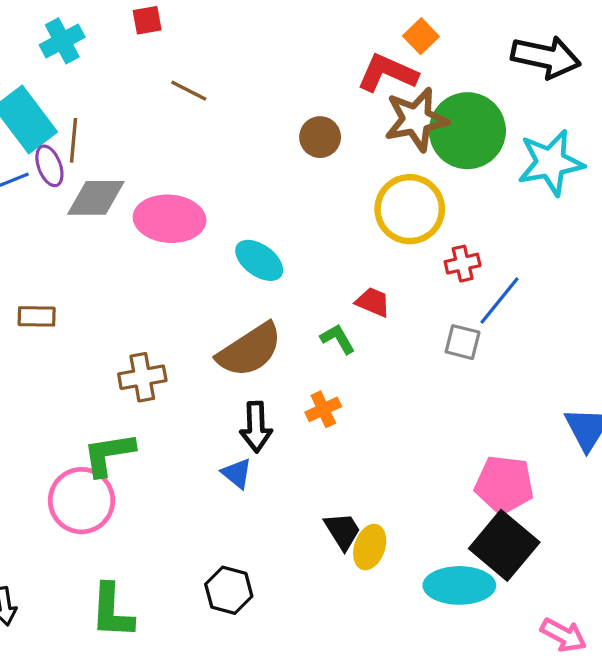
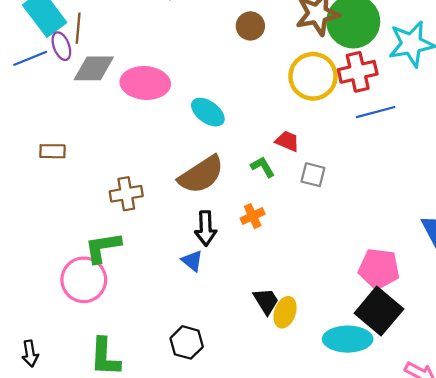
red cross: (463, 264) -> (358, 72), moved, size x1.6
blue line: (499, 300) -> (376, 112), moved, turned 36
gray square: (463, 342) -> (313, 175), moved

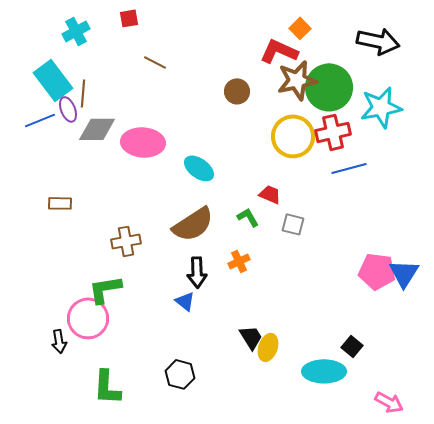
pink pentagon: (379, 269) -> (377, 271), moved
black square: (379, 311) -> (352, 346), size x0.5
black arrow: (30, 354) -> (59, 341), moved

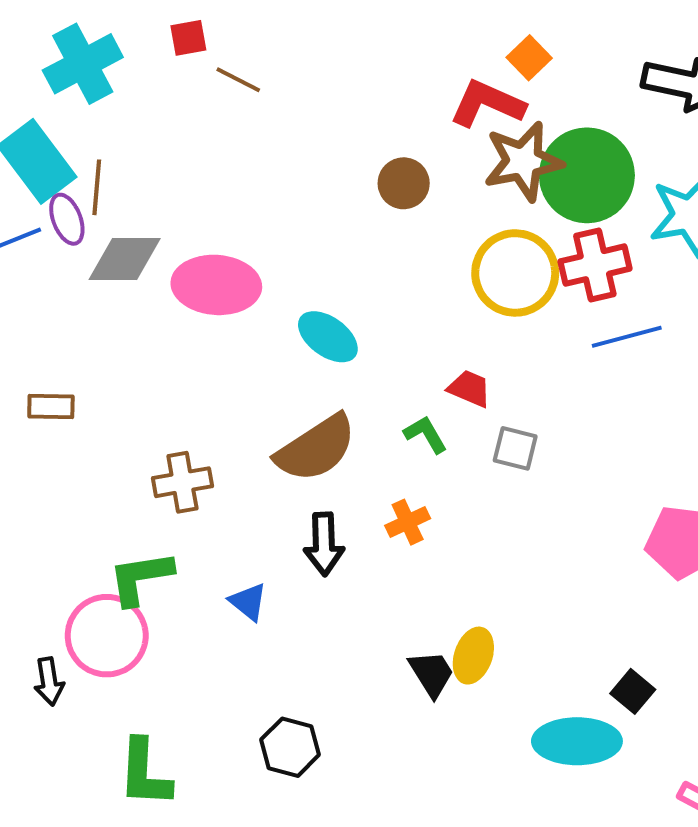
cyan cross: (76, 31) -> (83, 64), size x1.4
brown line: (155, 62) -> (238, 80), moved
blue triangle: (185, 301) -> (248, 602), moved
yellow ellipse: (268, 347) -> (473, 656), moved

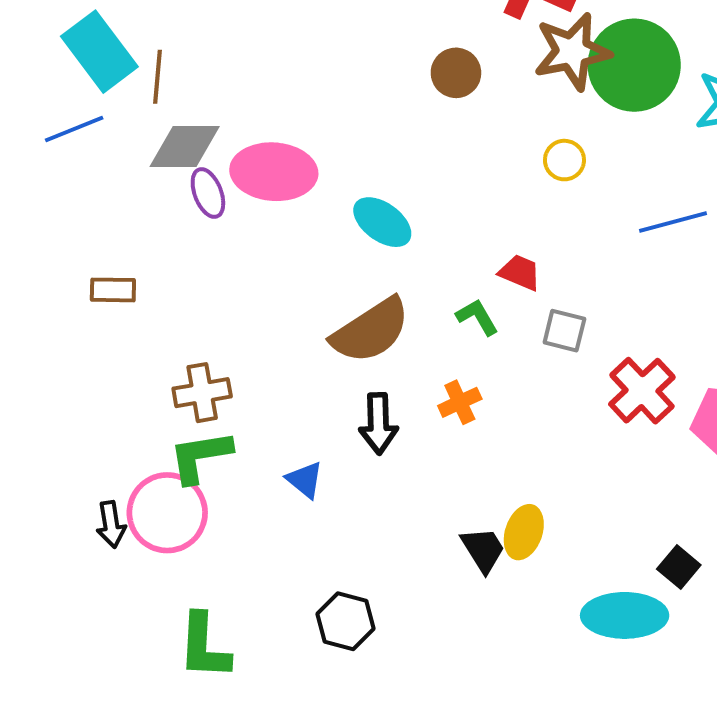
purple ellipse: (67, 219) -> (208, 193), moved
red cross: (595, 265) -> (642, 391), moved, turned -30
yellow circle: (515, 273) -> (564, 160), size x0.5
brown cross: (182, 482) -> (202, 393), moved
black arrow: (49, 681) -> (111, 524), moved

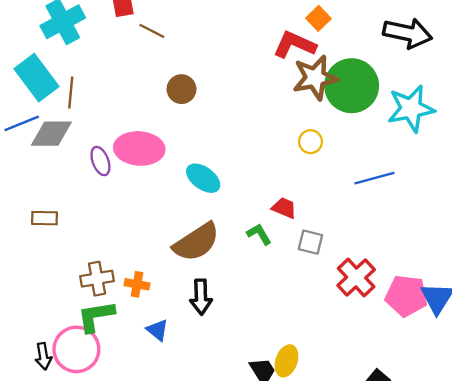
brown circle: (456, 73) -> (181, 89), moved
gray diamond: (185, 146) -> (51, 134), moved
orange cross: (460, 402) -> (137, 284), moved, turned 35

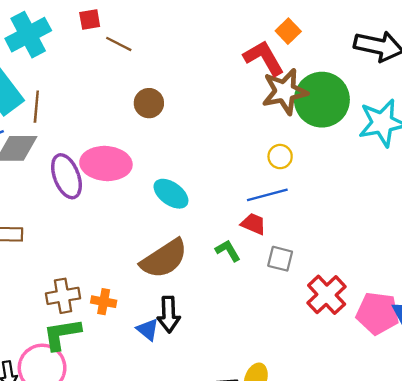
red L-shape: (295, 45) -> (264, 58), turned 36
purple ellipse: (100, 161) -> (66, 176), size x1.5
blue line: (374, 178) -> (267, 195), moved
blue triangle: (158, 330) -> (148, 330), moved

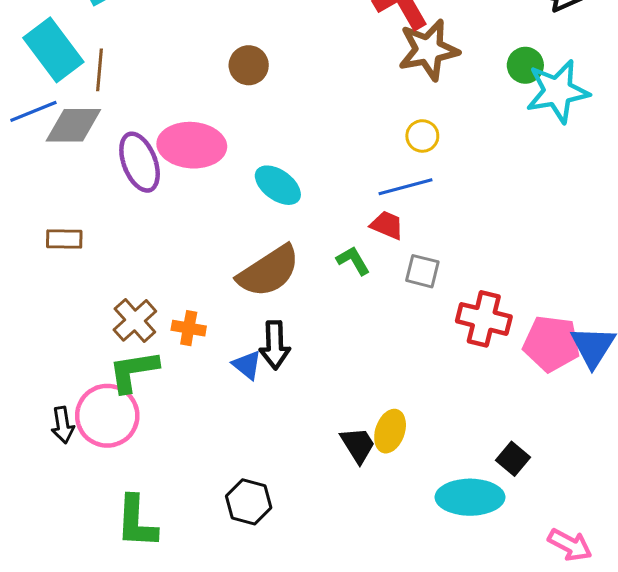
green circle: (322, 100) -> (525, 65), moved, size x0.5
red cross: (327, 295) -> (484, 319), turned -33
brown cross: (63, 296) -> (135, 320), turned -32

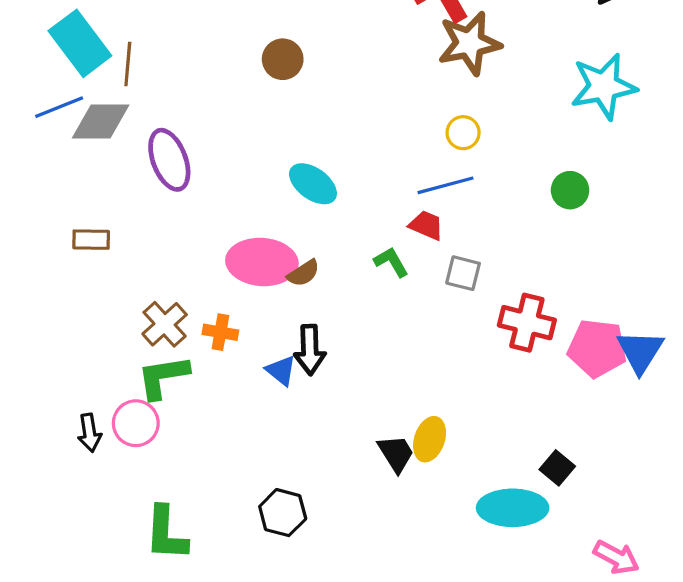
green circle: (525, 65) -> (570, 190), moved
pink ellipse: (192, 145) -> (262, 262), moved
brown semicircle: (269, 271) -> (303, 273), size x0.5
pink circle: (107, 416) -> (136, 423), size x0.7

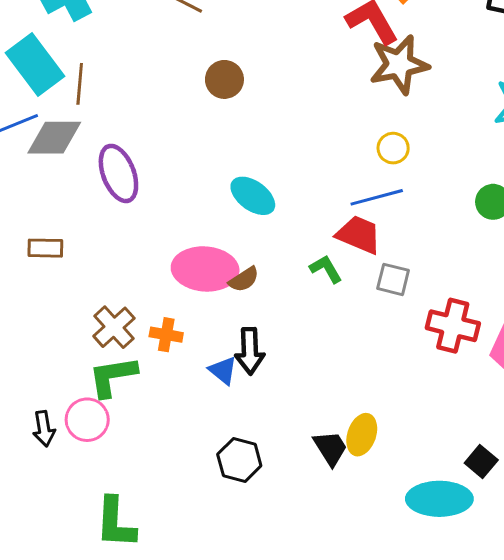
red trapezoid: (426, 225) -> (359, 235), size x1.4
black hexagon: (283, 513) -> (239, 460), moved

